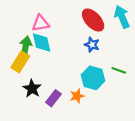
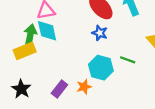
yellow rectangle: (20, 62) -> (25, 51), turned 36
black star: (32, 89) -> (21, 89), moved

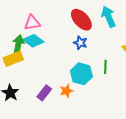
cyan diamond: (47, 31) -> (33, 41), turned -40
green line: (128, 60) -> (105, 67), turned 72

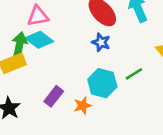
green line: (105, 67) -> (134, 74), turned 56
purple rectangle: (44, 93) -> (54, 96), moved

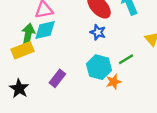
cyan diamond: (39, 40) -> (45, 30), turned -50
orange star: (83, 106) -> (114, 82), moved

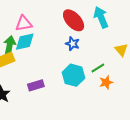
purple rectangle: (57, 78) -> (36, 85), turned 35
orange star: (114, 82) -> (106, 82), moved

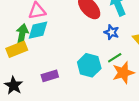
blue star: (73, 44) -> (112, 32), moved
orange star: (106, 82) -> (123, 73), size x1.5

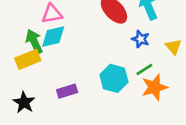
green arrow: (22, 34) -> (34, 42), turned -36

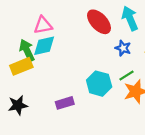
purple rectangle: (67, 91) -> (65, 103), moved
black star: (24, 102) -> (18, 105), turned 30

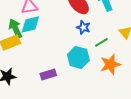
blue star: (123, 48) -> (83, 27), moved
green line: (126, 76) -> (101, 42), moved

